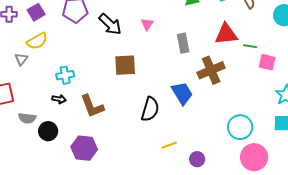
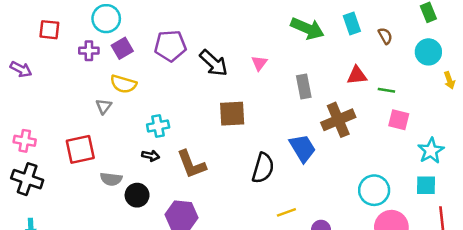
red triangle: (226, 34) -> (357, 75), size x0.7
yellow semicircle: (37, 41) -> (123, 84), turned 45
pink square: (267, 62) -> (399, 120), moved

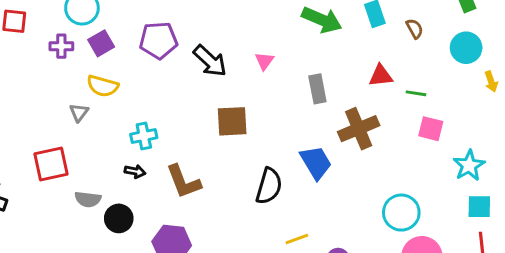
cyan square: (426, 185) -> (479, 207), moved

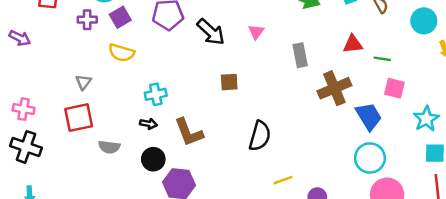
gray triangle: (79, 112) -> (84, 82), moved
brown square: (232, 121) -> (229, 82), size x0.7
blue trapezoid: (316, 163) -> (369, 116), moved
black circle: (119, 218) -> (153, 159), moved

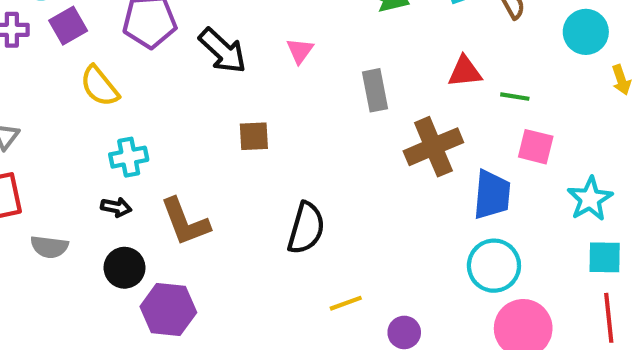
yellow semicircle: (121, 53) -> (99, 86), moved, turned 35
blue trapezoid: (369, 116) -> (492, 195), turned 36

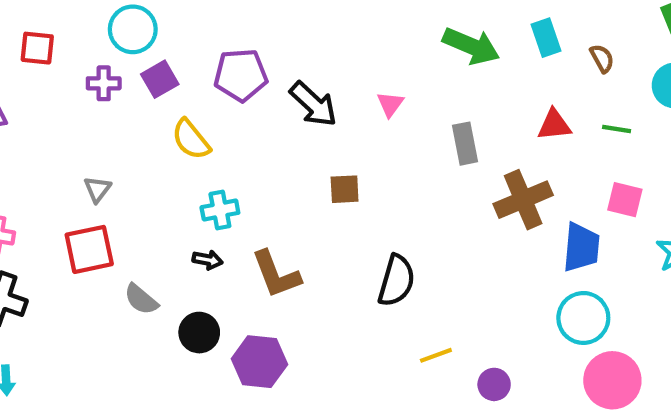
green line: (515, 97) -> (617, 129), moved
gray semicircle: (49, 247) -> (141, 299), turned 33
black circle: (125, 268) -> (199, 333), moved

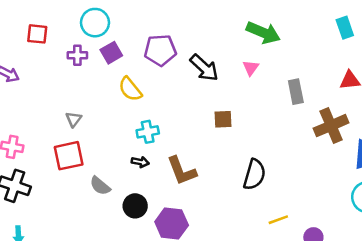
green arrow: (471, 46) -> (263, 33), moved

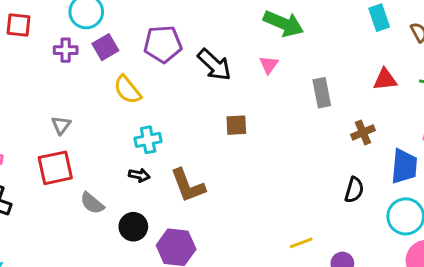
brown cross: (331, 126) -> (363, 132), size x0.6
black semicircle: (254, 175) -> (354, 190), moved, size x0.7

